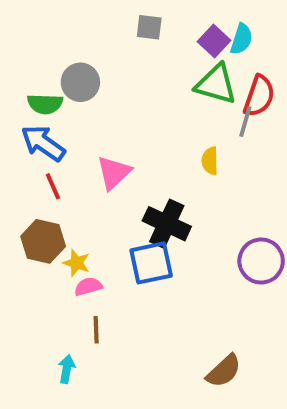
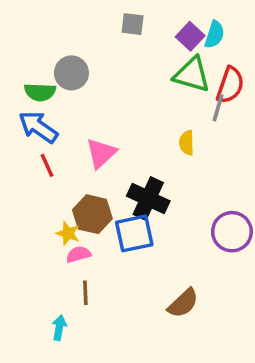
brown hexagon: (43, 241) -> (92, 214), moved
brown semicircle: (224, 371) -> (183, 303), moved

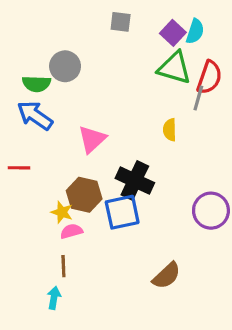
red line: (47, 165) -> (19, 168), moved, turned -65
brown line: (85, 293) -> (63, 266), moved

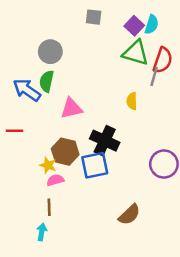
green semicircle: (36, 84) -> (47, 81), moved, turned 100
pink triangle: (92, 139) -> (71, 108), turned 30

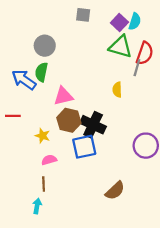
brown hexagon: (65, 152) -> (69, 120), moved
yellow star: (48, 165) -> (43, 136), moved

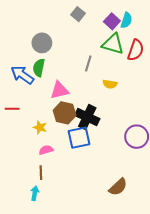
gray square: (83, 15) -> (78, 14), turned 32
gray line: (137, 68) -> (88, 64), moved
yellow semicircle: (117, 90) -> (110, 84), turned -80
brown semicircle: (115, 191) -> (118, 187), moved

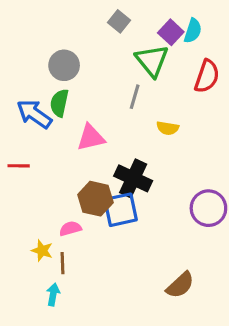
green triangle: (113, 44) -> (152, 61), moved, turned 35
brown hexagon: (65, 113) -> (95, 199), moved
yellow star: (40, 127) -> (42, 251), moved

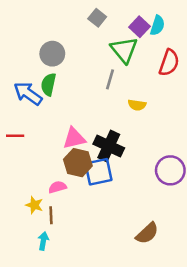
pink triangle: (91, 138) -> (74, 138), moved

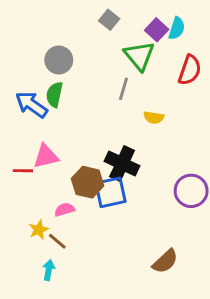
red line: (15, 136) -> (23, 171), moved
pink triangle: (74, 138) -> (46, 156), moved
yellow star: (34, 205) -> (39, 230), turned 30
brown line: (51, 215) -> (57, 241), turned -48

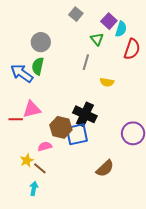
cyan semicircle: (177, 28) -> (121, 29), moved
green triangle: (139, 56) -> (97, 39), size x0.6
brown semicircle: (165, 261) -> (105, 168), moved

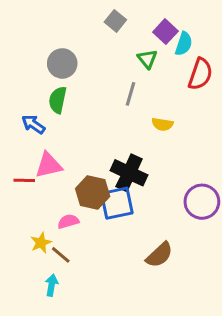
blue arrow: (22, 73) -> (33, 124), moved, size x0.7

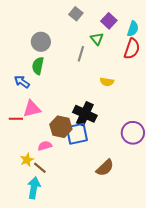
cyan semicircle: (184, 44) -> (133, 29), moved
gray line: (131, 94) -> (81, 54), moved
cyan arrow: (52, 285) -> (34, 188), size x1.5

